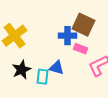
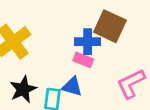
pink rectangle: (81, 49) -> (83, 60), moved

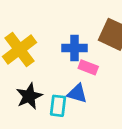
blue cross: (88, 42) -> (74, 48), moved

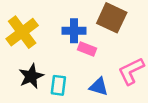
blue triangle: (77, 93) -> (99, 87), moved

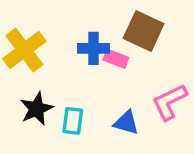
pink rectangle: (87, 49) -> (116, 59), moved

